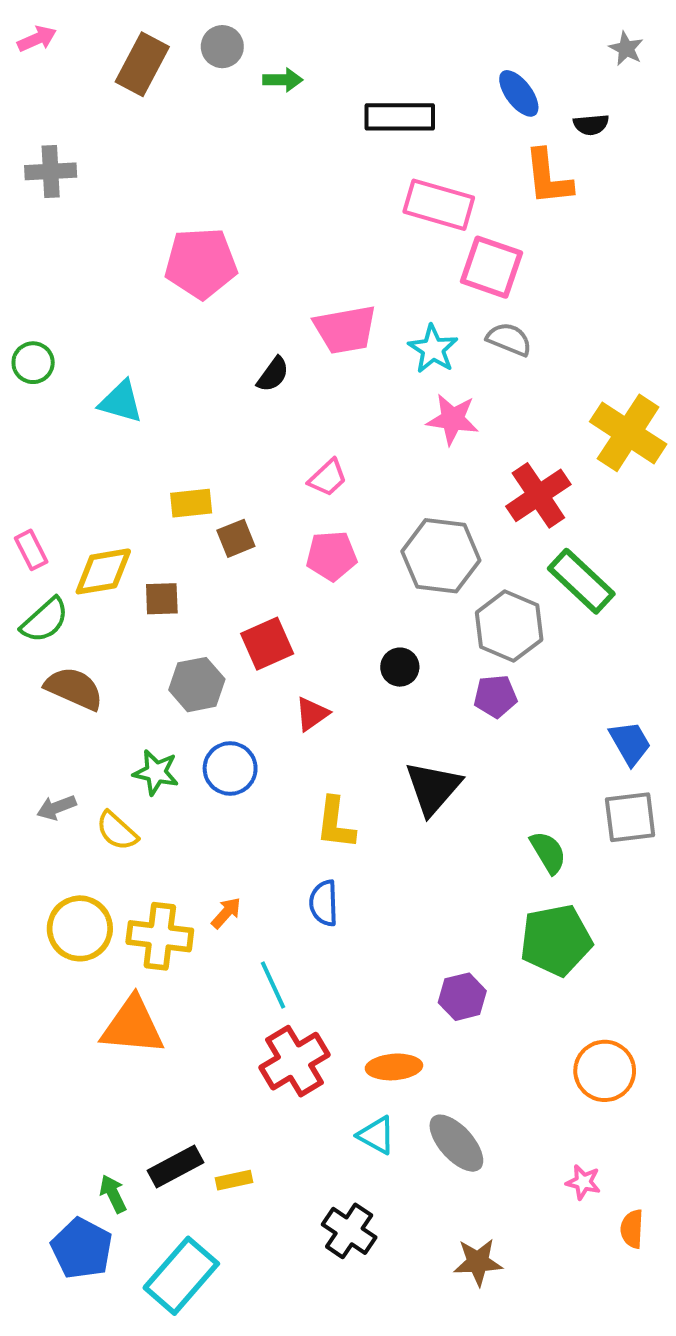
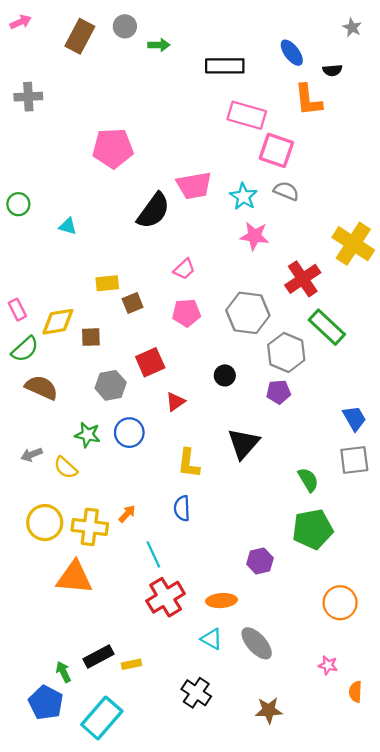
black semicircle: (273, 374) -> (153, 211), size x1.8
cyan triangle: (121, 402) -> (68, 226), size x0.7

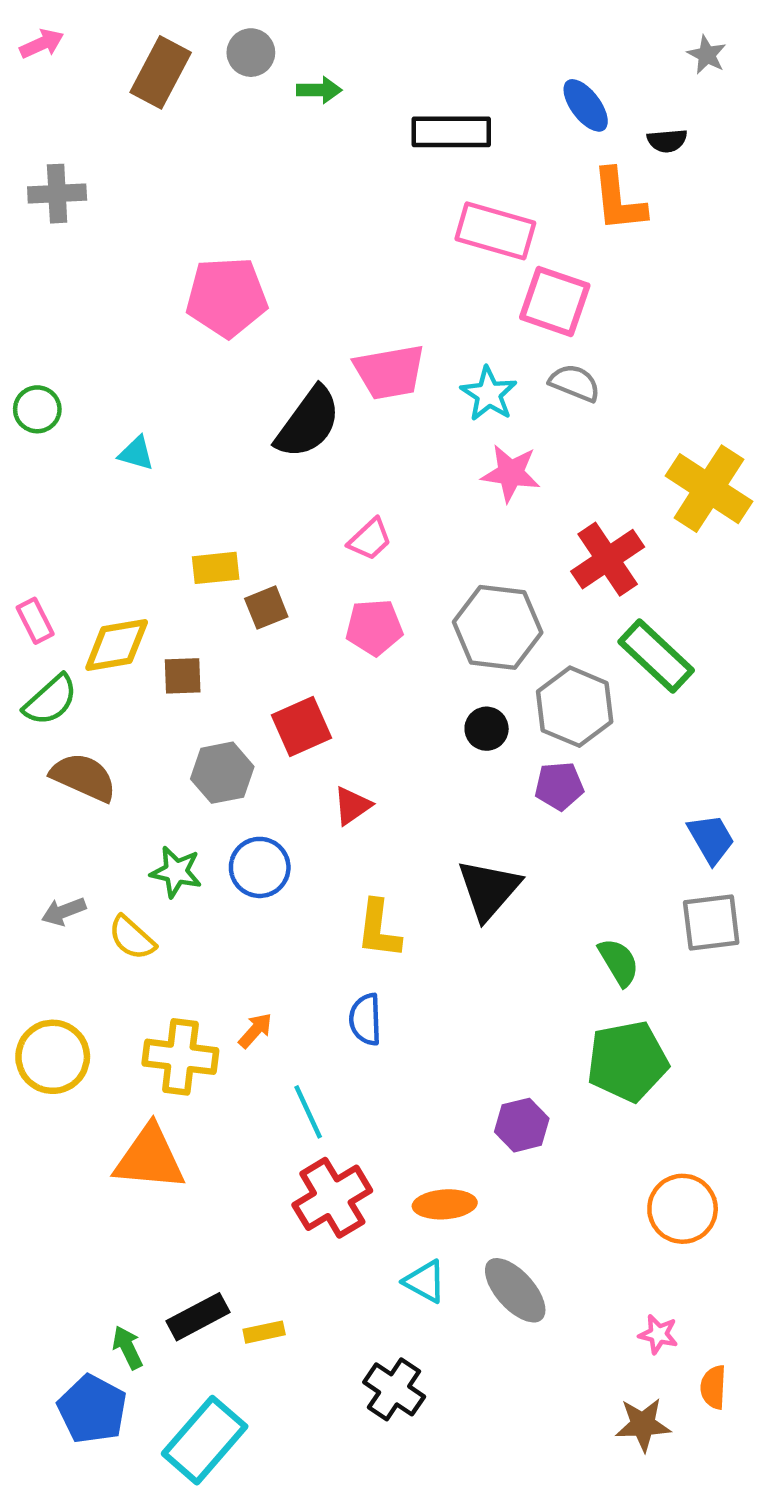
black circle: (225, 375) -> (487, 729), moved
yellow circle: (45, 523) -> (53, 1057), moved
brown star: (269, 710) -> (643, 1425), moved

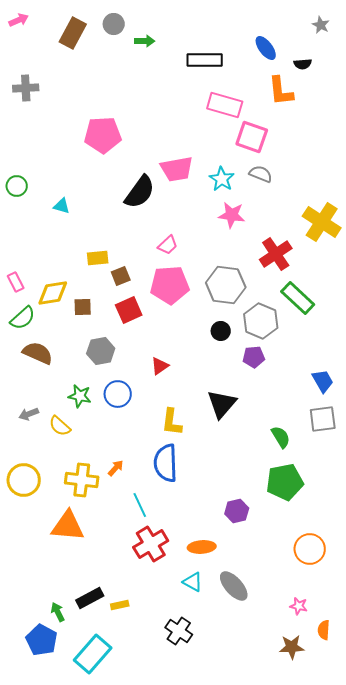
pink pentagon: (374, 627) -> (170, 285), size x1.5
red square: (302, 726) -> (129, 310), moved
blue semicircle: (365, 1019) -> (166, 463), size x1.6

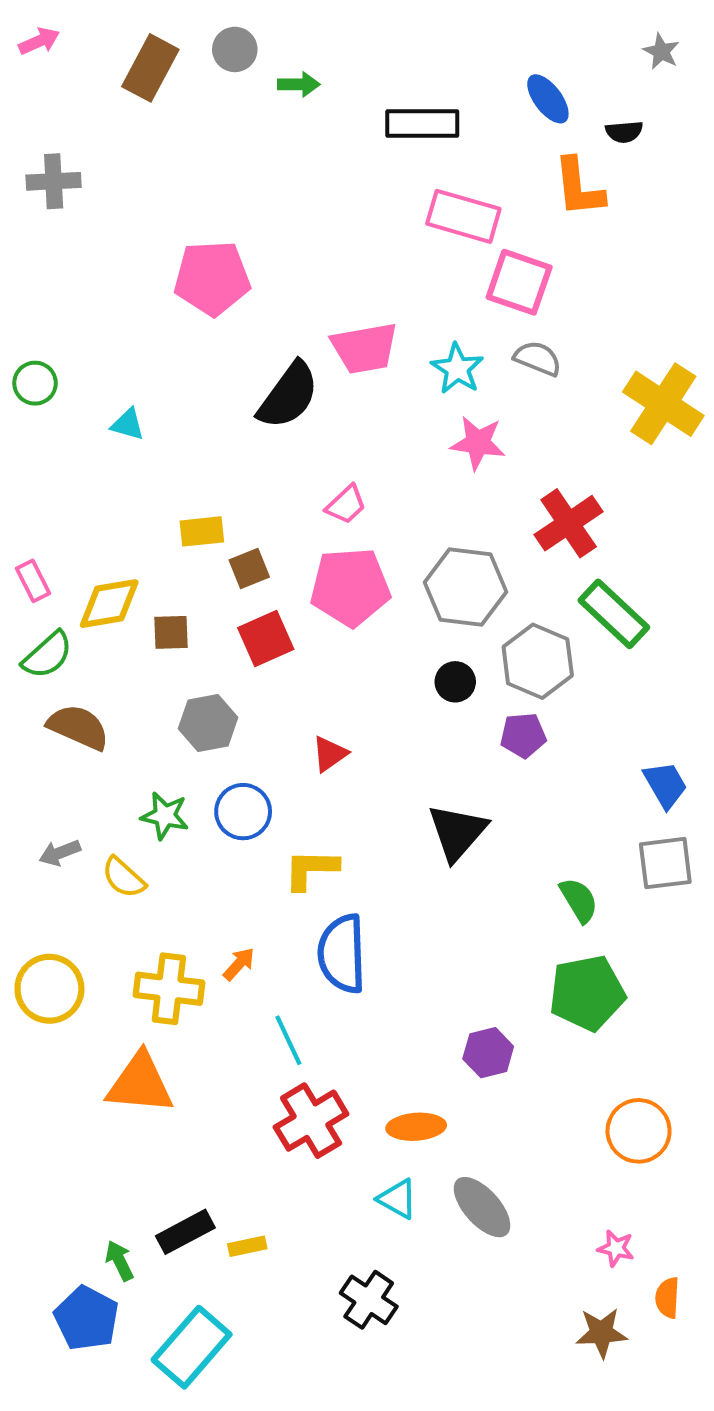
yellow cross: (322, 222) -> (663, 404), moved
yellow L-shape: (172, 422) -> (311, 869), moved, turned 84

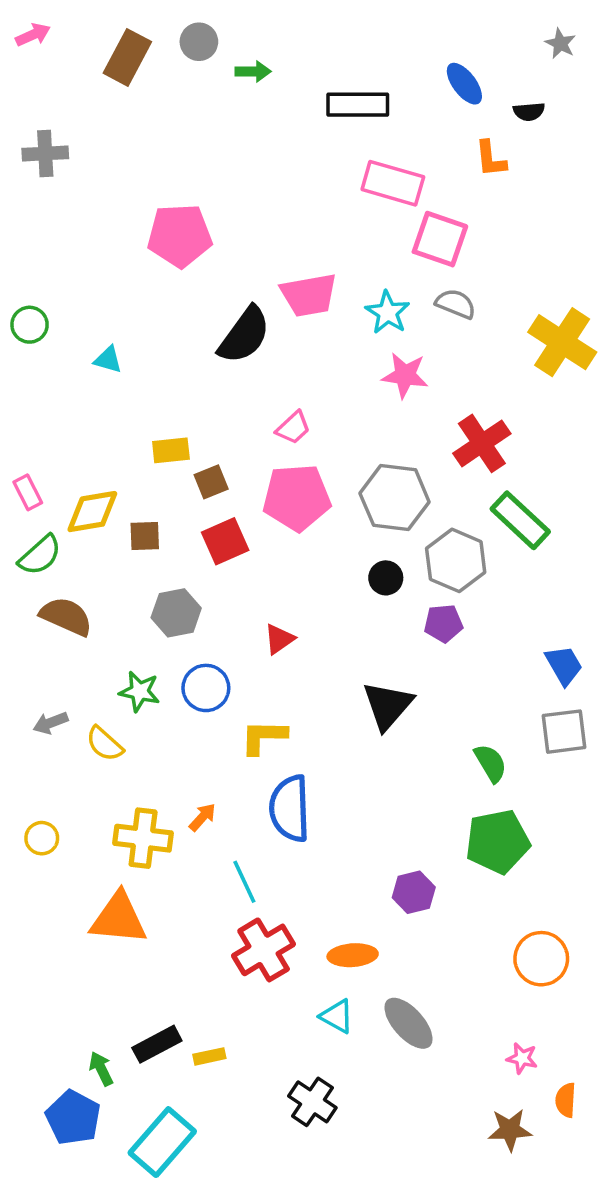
orange L-shape: (579, 187) -> (491, 159), size x0.7
yellow circle: (49, 989) -> (42, 838), size x0.6

